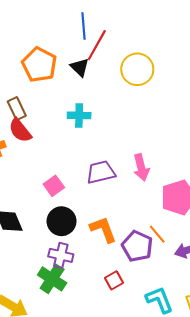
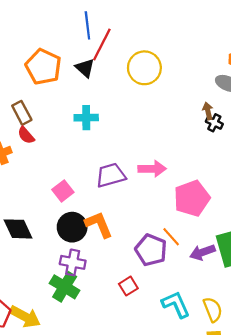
red semicircle: (20, 130) -> (26, 135), size x0.7
pink arrow: (141, 167) -> (152, 169), turned -75
orange L-shape: (103, 229) -> (99, 225), moved

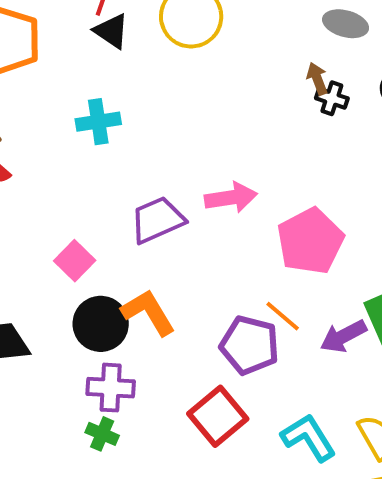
black triangle: (85, 68) -> (111, 31), moved
red square: (128, 286) -> (218, 416), size x1.6
green cross: (65, 287) -> (102, 434), size x0.6

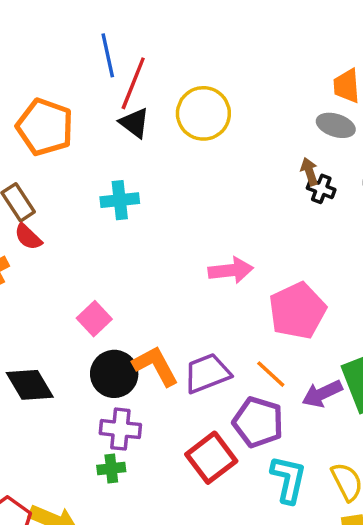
purple trapezoid: (157, 220) -> (207, 373), moved
purple pentagon: (249, 345) -> (258, 422), moved
green cross: (102, 434) -> (111, 469), turned -32
cyan L-shape: (308, 437) -> (288, 479), turned 42

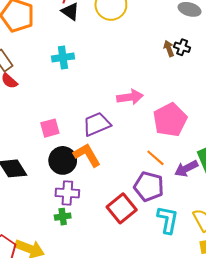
brown arrow: (309, 171) -> (169, 48), moved
pink square: (94, 319) -> (50, 128), turned 30
purple trapezoid: (207, 373) -> (97, 124), moved

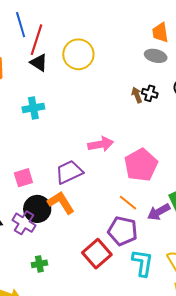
purple cross: (67, 193) -> (24, 223), moved, turned 30

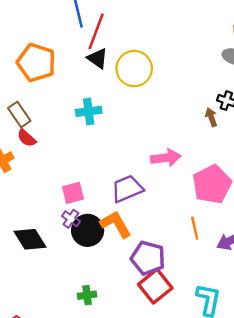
yellow circle: (78, 54) -> (134, 69), moved
brown arrow: (137, 95) -> (211, 117), moved
orange line: (128, 203) -> (195, 228), turned 36
purple cross: (24, 223) -> (71, 219), moved, size x0.7
purple pentagon: (123, 231) -> (148, 258), moved

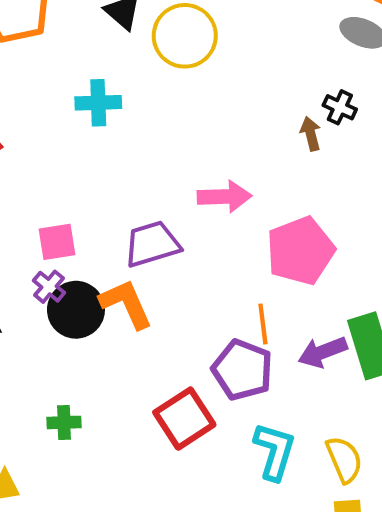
purple pentagon: (148, 258) -> (242, 370), moved

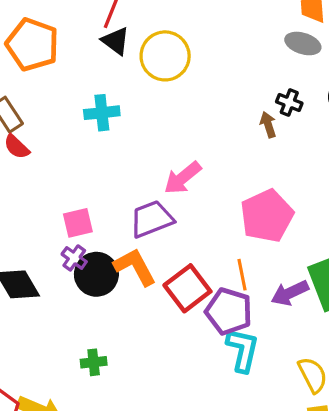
pink arrow: (224, 197) -> (183, 178), moved, turned 147
red square: (184, 419) -> (187, 288), moved
cyan L-shape: (275, 451) -> (243, 350), moved

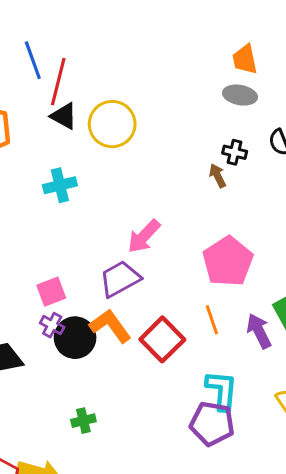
purple arrow: (290, 293) -> (259, 331), turned 96
purple pentagon: (229, 311) -> (212, 424), moved

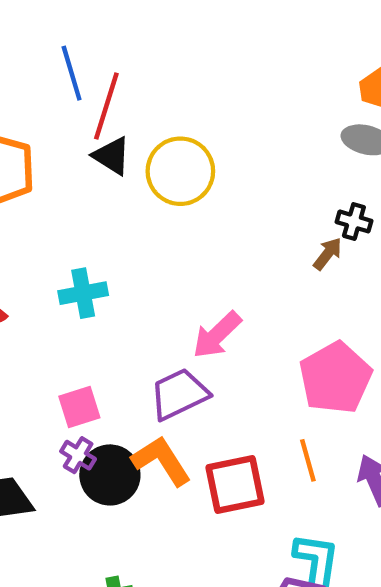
brown arrow: (218, 176) -> (328, 254), turned 60
cyan cross: (60, 185) -> (83, 293), moved
red square: (162, 339) -> (235, 485), turned 30

